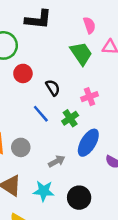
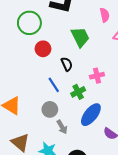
green trapezoid: (81, 53) -> (80, 37), moved
gray circle: (21, 147) -> (50, 109), moved
gray arrow: (57, 161) -> (62, 127), turned 80

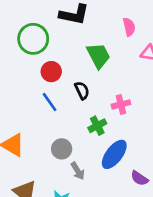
blue line: (54, 85) -> (50, 102), moved

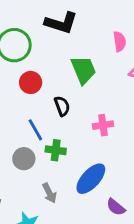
blue line: (50, 102) -> (35, 130), moved
green cross: (97, 126) -> (56, 150), moved, turned 30
gray circle: (62, 149) -> (24, 159), moved

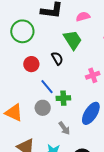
pink semicircle: (120, 42) -> (83, 17), moved, turned -88
red circle: (31, 82) -> (31, 64), moved
black semicircle: (62, 106) -> (57, 58), moved

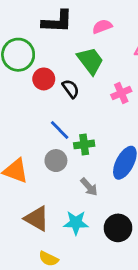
red circle: (31, 64) -> (44, 79), moved
pink cross: (93, 75) -> (121, 93), moved

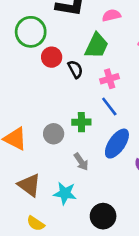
green trapezoid: (90, 61) -> (97, 46), turned 56
pink cross: (121, 93) -> (110, 79), moved
blue line: (60, 130) -> (109, 107), moved
black circle: (118, 228) -> (103, 216), moved

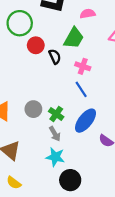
pink cross: (110, 79) -> (83, 66), turned 32
green cross: (81, 122) -> (56, 114), moved, turned 32
cyan star: (65, 193) -> (55, 157), moved

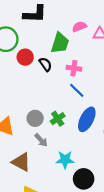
pink semicircle: (88, 14) -> (79, 27), moved
green cross: (56, 114) -> (58, 119), turned 32
gray arrow: (55, 134) -> (41, 140), moved

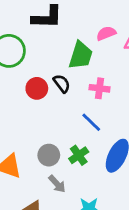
red circle: (25, 57) -> (37, 88), moved
blue line: (77, 90) -> (91, 122), moved

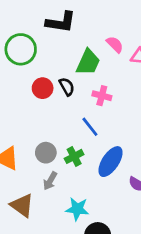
pink semicircle: (106, 33) -> (115, 44), turned 60
gray arrow: (57, 184) -> (50, 181), turned 66

